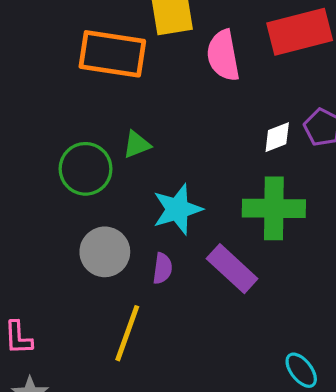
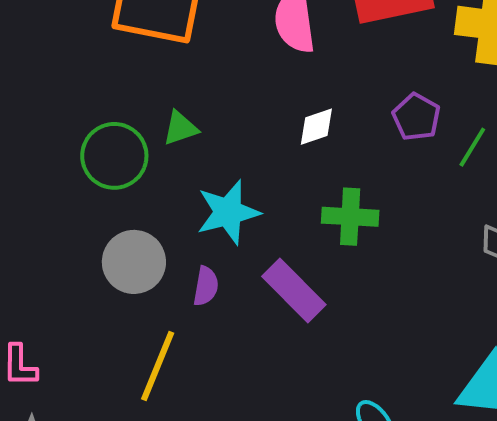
white diamond: (277, 137) -> (316, 127), moved
green cross: (274, 208) -> (350, 217), size x0.7

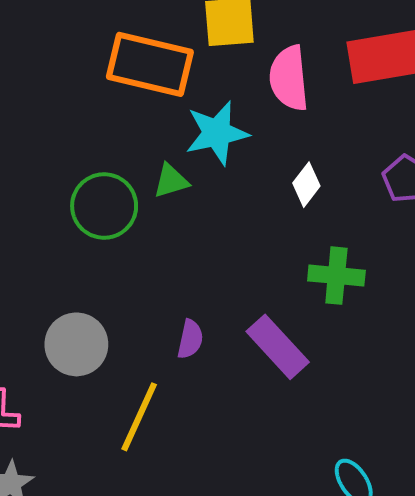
white diamond: (316, 127) -> (306, 185), turned -36
cyan star: (228, 212) -> (217, 133), moved
gray circle: (134, 262) -> (76, 344), moved

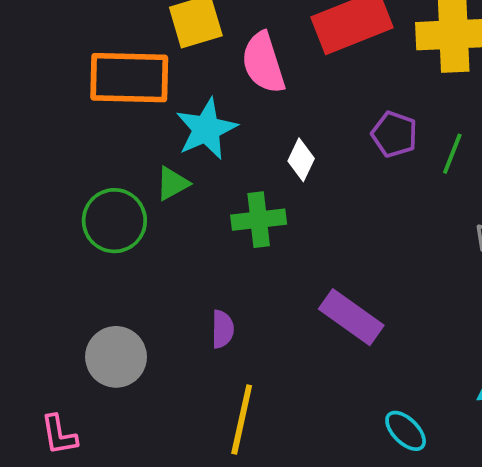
green cross: (336, 276) -> (259, 220), moved
purple rectangle: (278, 347) -> (351, 317), moved
yellow line: (139, 417) -> (242, 420), moved

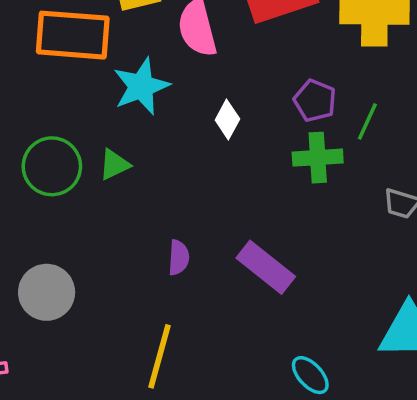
green triangle: (173, 183) -> (114, 165), moved
green cross: (259, 220) -> (318, 158), moved
purple semicircle: (223, 329) -> (179, 258), moved

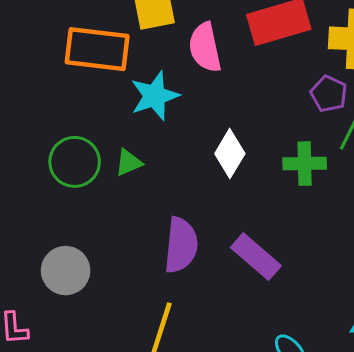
purple pentagon: (315, 101) -> (329, 94), moved
white diamond: (227, 119) -> (230, 154), moved, size x1.4
purple semicircle: (179, 258) -> (181, 245), size x1.8

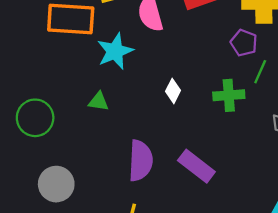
white diamond: (230, 154) -> (173, 91), size x0.7
green circle: (75, 162) -> (35, 118), moved
green triangle: (129, 163) -> (99, 102), turned 35

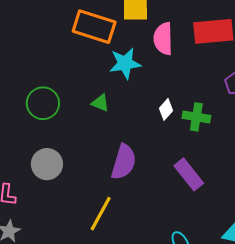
green cross: (229, 95) -> (196, 117), moved
purple rectangle: (196, 166) -> (189, 174), moved

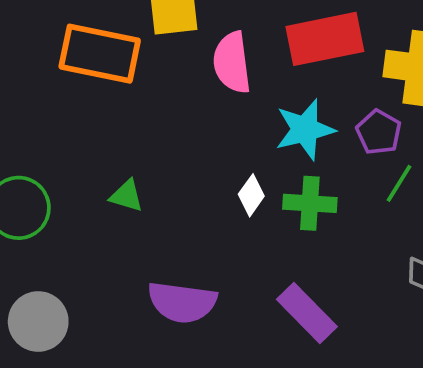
cyan star: (125, 63) -> (305, 130), moved
purple semicircle: (124, 162) -> (182, 302), turned 87

